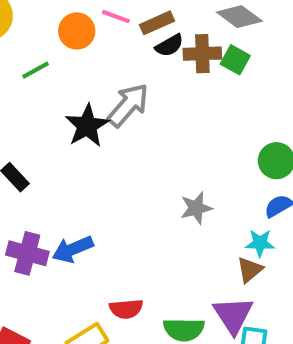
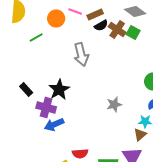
brown cross: (202, 54) -> (117, 30), turned 36
gray arrow: (128, 105) -> (81, 54), turned 125
black star: (87, 126) -> (59, 90), moved
purple cross: (27, 253) -> (46, 108), moved

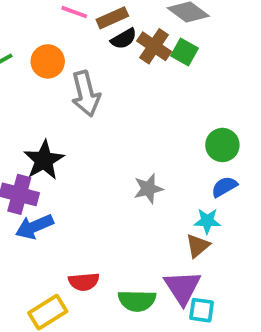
orange circle: (56, 18) -> (48, 61), moved

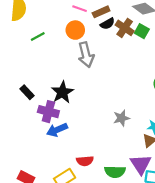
orange circle: (48, 61) -> (75, 30), moved
gray star: (148, 189) -> (121, 118), moved

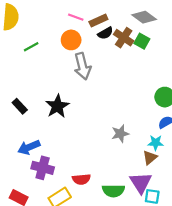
purple cross: (48, 112) -> (43, 168), moved
blue arrow: (57, 130) -> (29, 147), moved

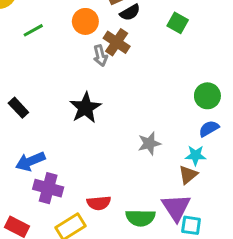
brown cross: (124, 38) -> (117, 42), moved
gray arrow: (83, 66) -> (100, 56), size x0.6
black star: (57, 106) -> (85, 108), moved

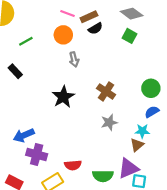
brown cross: (117, 42) -> (106, 91), moved
black rectangle: (18, 108) -> (15, 71), moved
purple triangle: (176, 207) -> (128, 168), turned 40

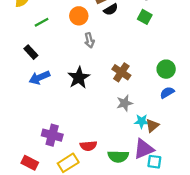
cyan star: (142, 131) -> (142, 121), moved
blue arrow: (24, 135) -> (39, 78), moved

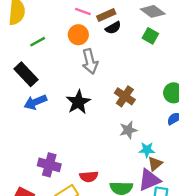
gray arrow: (89, 40) -> (90, 61), size x1.5
black rectangle: (31, 52) -> (26, 74), size x1.5
brown triangle: (152, 126) -> (155, 164), moved

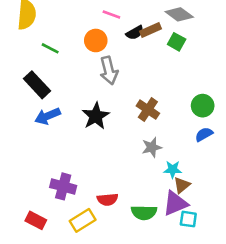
pink line: (83, 11) -> (111, 14), moved
brown rectangle: (106, 15) -> (150, 30), moved
green line: (38, 42) -> (50, 48), turned 56

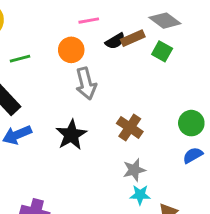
pink line: (111, 14) -> (89, 21), turned -30
green line: (50, 48) -> (20, 59), turned -42
cyan star: (173, 170) -> (140, 195), moved

